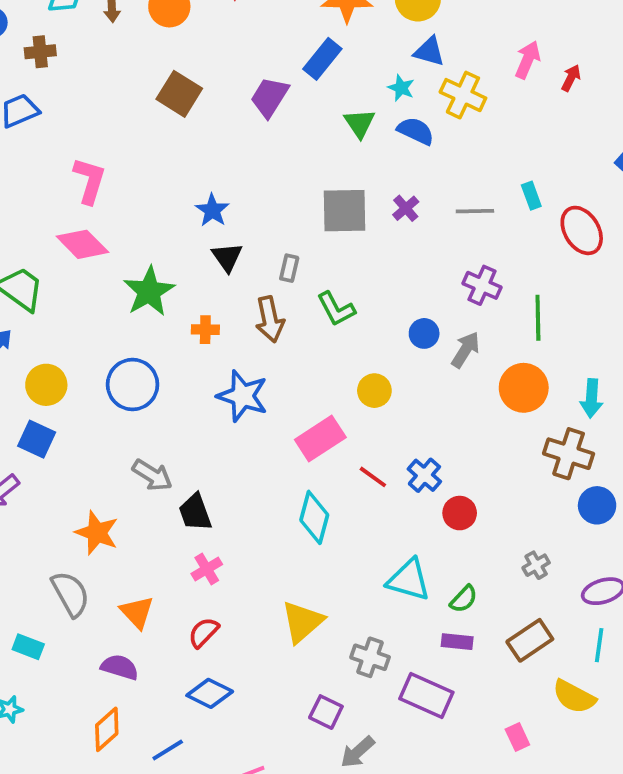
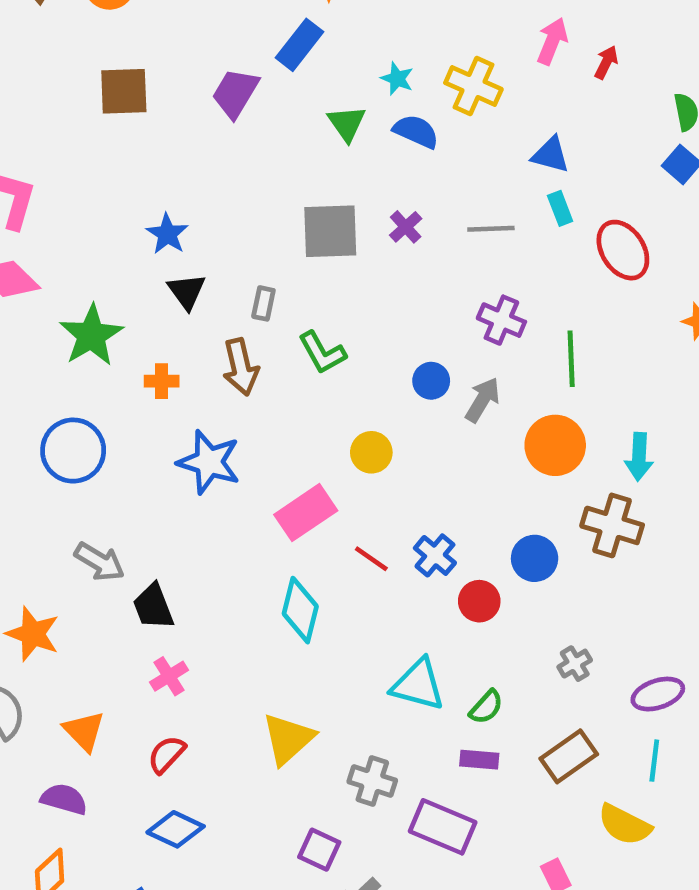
blue triangle: (429, 51) -> (551, 155), moved
brown square: (179, 94) -> (124, 91), turned -33
blue circle: (597, 505) -> (535, 558), moved

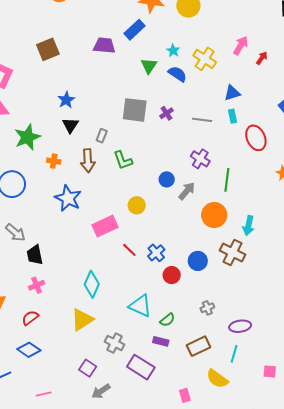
brown square: (124, 91) -> (48, 49), moved, turned -30
purple trapezoid: (235, 93) -> (104, 46), turned 55
blue triangle: (551, 155) -> (232, 93), turned -42
cyan diamond: (300, 610) -> (92, 284), moved

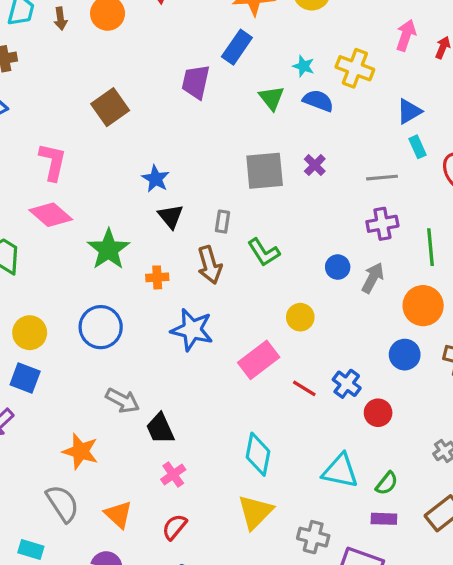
purple trapezoid: (104, 46) -> (196, 82), turned -70
gray line: (202, 120) -> (382, 178), moved
purple cross: (200, 159) -> (382, 224), turned -30
blue circle: (198, 261) -> (405, 355), moved

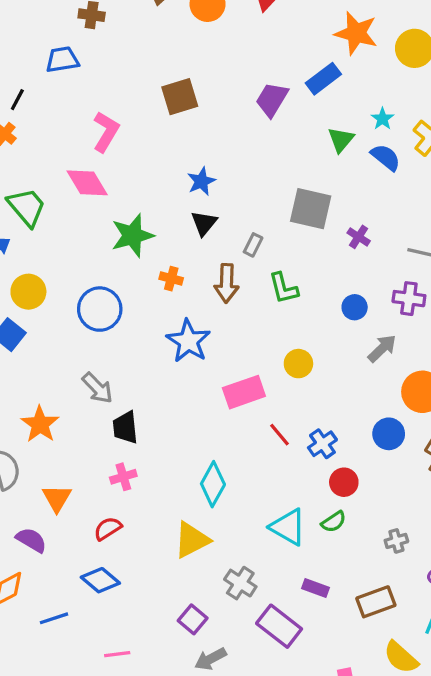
purple cross: (315, 165) -> (359, 237), moved, turned -30
blue circle: (338, 267) -> (355, 307), moved
green semicircle: (387, 483) -> (334, 522), moved

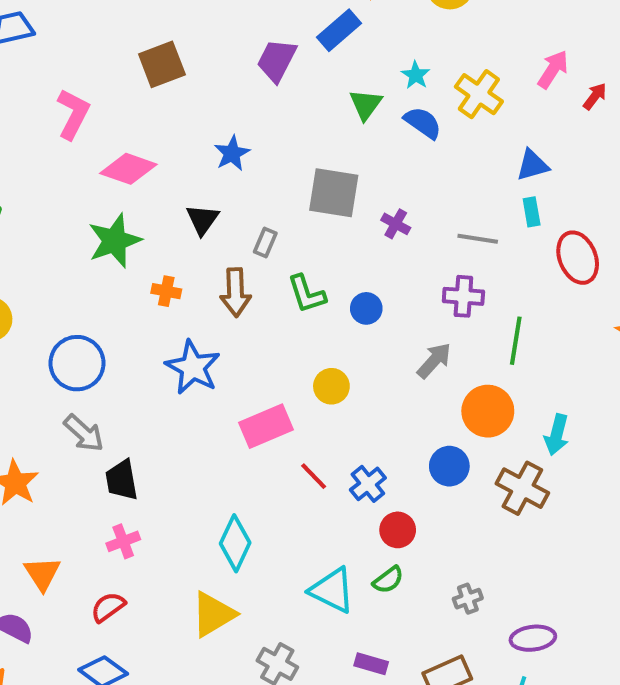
blue star: (201, 181) -> (232, 153), moved
pink diamond: (87, 183) -> (128, 169), moved, turned -36
blue circle: (355, 307) -> (366, 308), moved
blue circle: (100, 309) -> (77, 363), moved

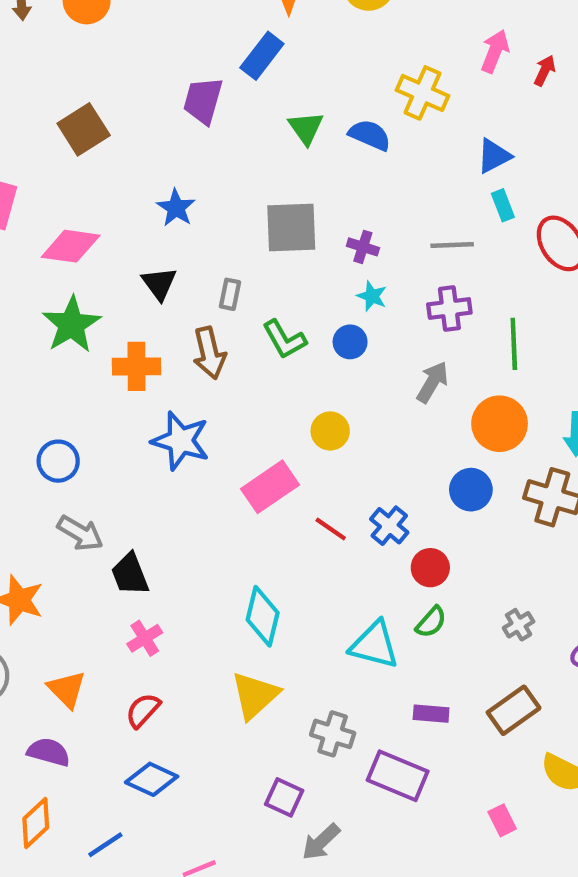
cyan star: (416, 75) -> (372, 296), moved
orange cross: (166, 291) -> (136, 366), size x1.5
blue circle: (77, 363) -> (58, 461), size x0.7

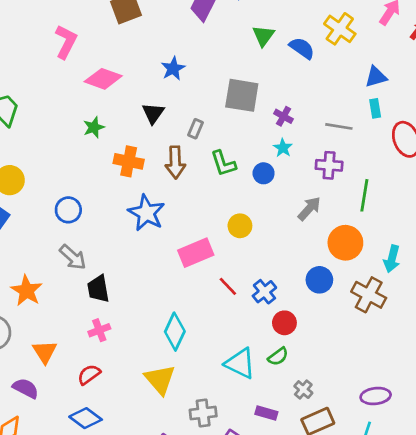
green star: (71, 325) -> (94, 127), size x0.6
gray cross: (519, 625) -> (303, 390), moved, turned -30
yellow triangle: (255, 695) -> (160, 379), turned -40
gray cross: (333, 734) -> (203, 413), turned -36

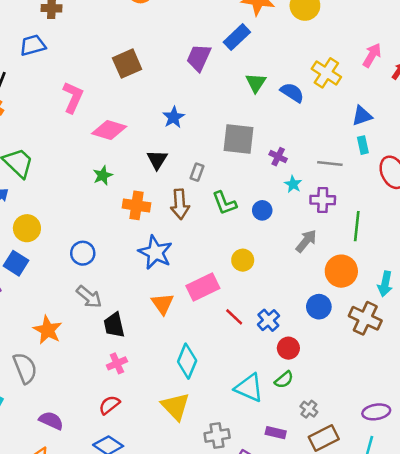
cyan star: (283, 148) -> (293, 184), moved
orange triangle: (45, 352) -> (162, 304), moved

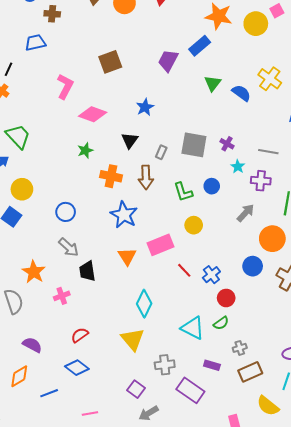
gray square: (238, 139) -> (194, 145), moved
green L-shape: (224, 203) -> (183, 192), moved
pink cross: (117, 363) -> (62, 296), moved
gray cross: (309, 409) -> (240, 348), turned 32

